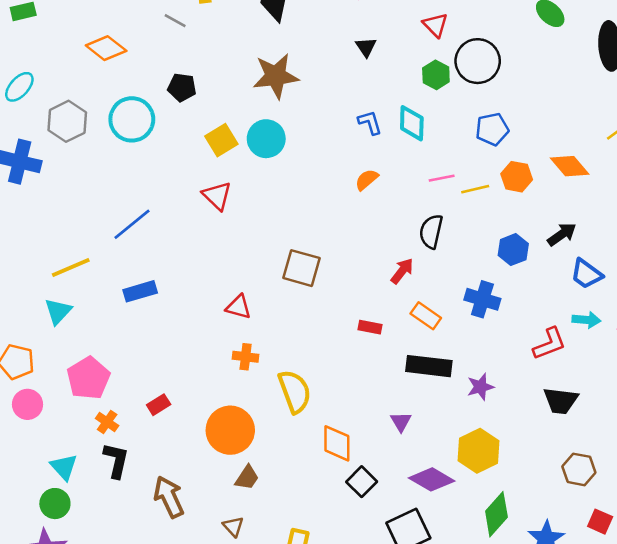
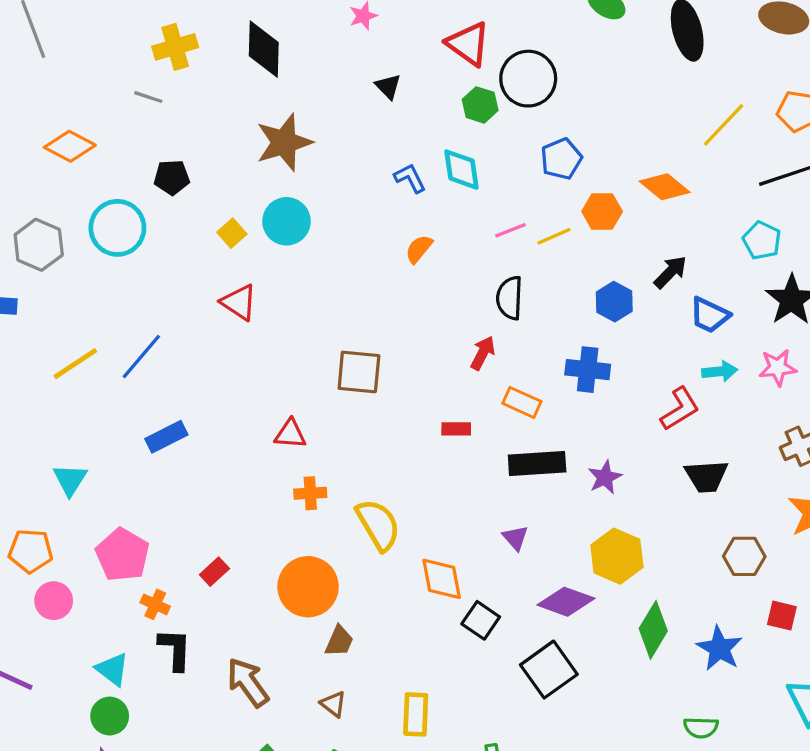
red triangle: (435, 25) -> (468, 44), size x1.4
yellow square: (221, 140) -> (232, 233), size x0.7
yellow line: (71, 268) -> (75, 364), moved

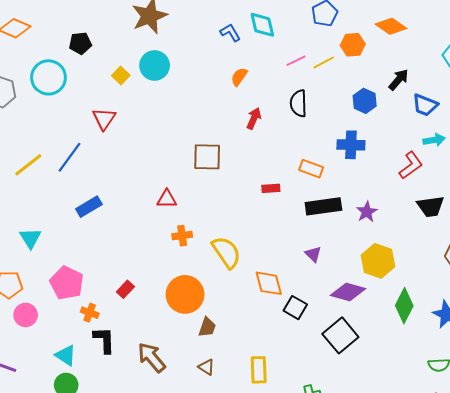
red triangle: (239, 302) -> (104, 119), moved, turned 35
red arrow: (483, 353) -> (254, 118), moved

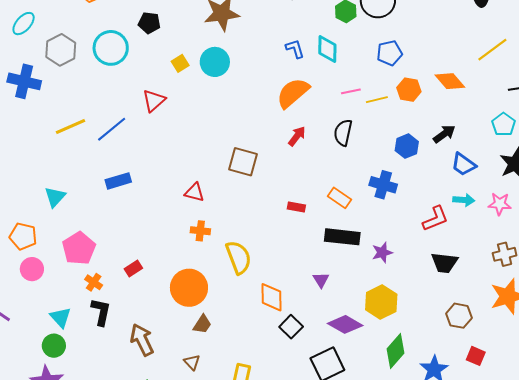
orange semicircle: (239, 77) -> (293, 93), size x1.8

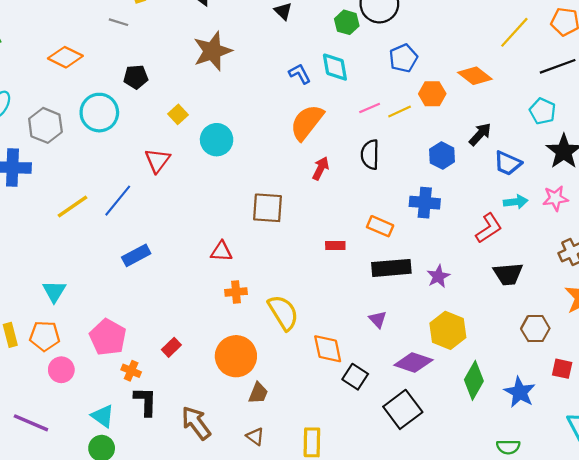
cyan circle: (215, 62) -> (217, 140), moved
cyan triangle: (55, 197) -> (54, 291), moved

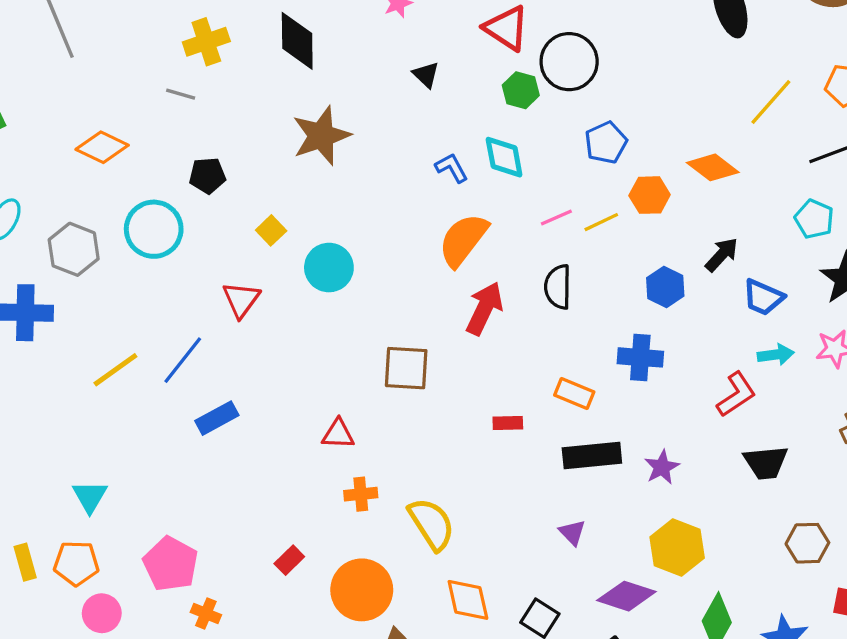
red arrow: (321, 168) -> (484, 308), size x1.5
blue rectangle: (136, 255) -> (217, 418), moved
red rectangle: (171, 347) -> (289, 560), moved
orange diamond: (328, 349) -> (468, 600), moved

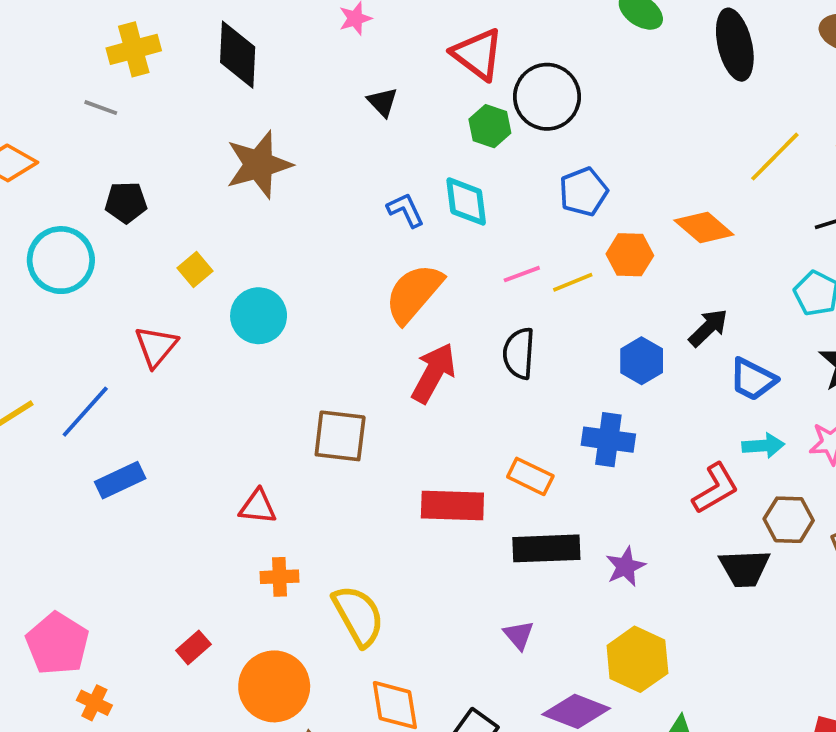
red rectangle: (508, 423) -> (452, 506), size x1.8
brown hexagon: (807, 543) -> (789, 520), moved

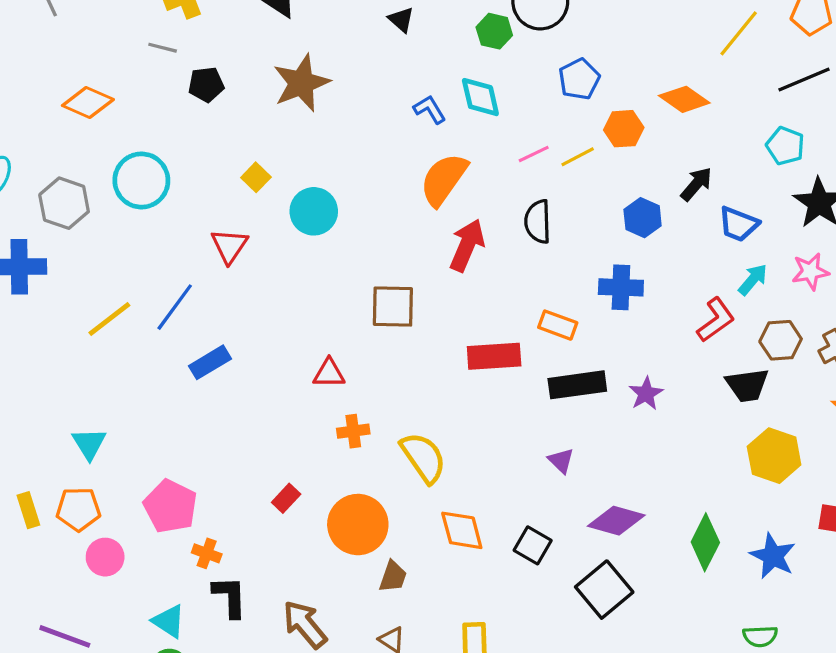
black pentagon: (126, 202) -> (206, 85), moved
cyan arrow: (763, 446) -> (753, 280), turned -40
yellow hexagon: (637, 659) -> (774, 456), moved

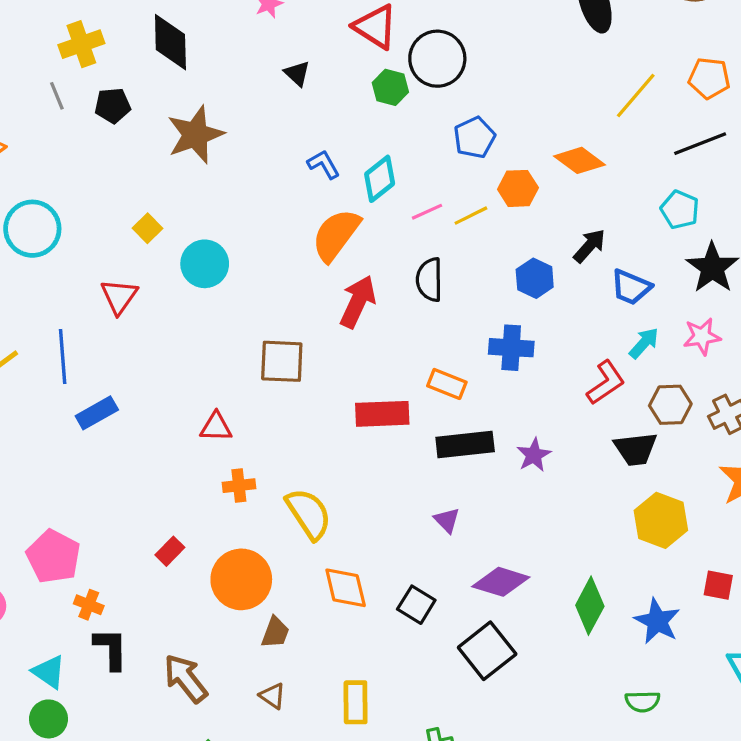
gray line: (163, 48) -> (57, 96), turned 52
black pentagon: (206, 85) -> (113, 106), moved
cyan diamond: (480, 97) -> (380, 179), moved, turned 63
blue line: (175, 307) -> (63, 357), turned -42

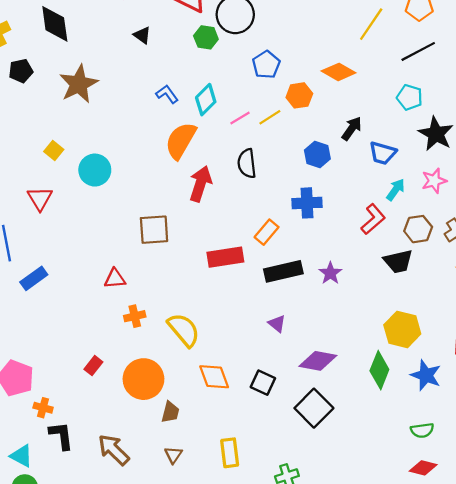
orange rectangle: (447, 384) -> (267, 232), turned -65
yellow hexagon: (661, 520) -> (402, 329), moved
brown triangle: (273, 696) -> (173, 455), turned 36

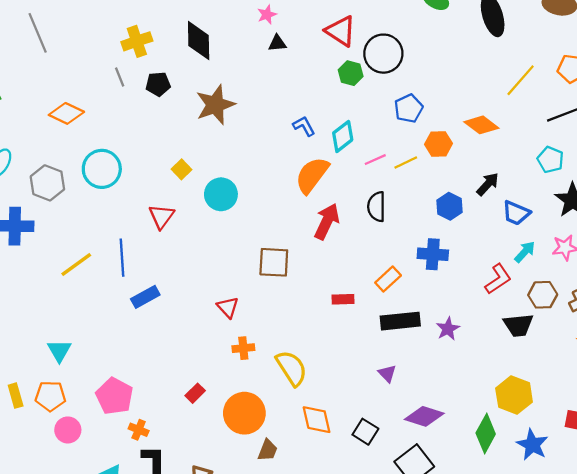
black triangle: (142, 35) -> (277, 43), moved, turned -48
red rectangle: (225, 257) -> (343, 299), size x0.6
red triangle: (115, 279) -> (228, 307), turned 45

